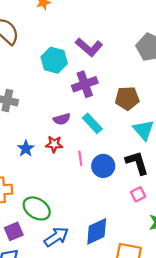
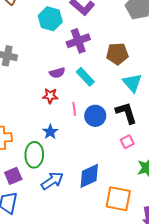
blue star: (26, 149) -> (50, 132), moved
green ellipse: (37, 208) -> (34, 155), turned 60

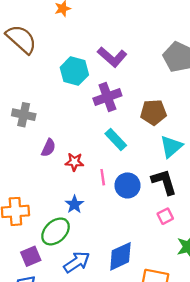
purple semicircle: (57, 73) -> (48, 148), moved, turned -49
cyan triangle: (132, 83) -> (171, 147), turned 30
green ellipse: (34, 155) -> (56, 231), turned 45

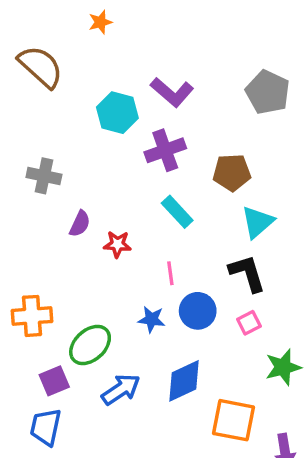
pink line: (103, 177) -> (170, 273), moved
blue circle: (127, 185) -> (198, 311), moved
blue star: (74, 204) -> (152, 319), moved, turned -30

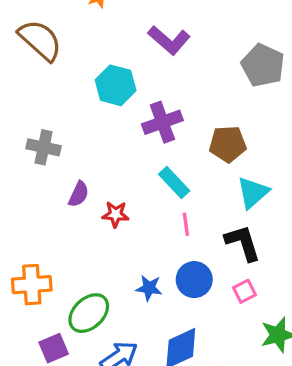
purple L-shape: (172, 92) -> (169, 40), moved
pink line: (170, 273) -> (186, 224), moved

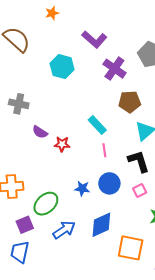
purple cross: (162, 122) -> (114, 69), moved, turned -35
purple semicircle: (79, 194) -> (40, 132), turned 98

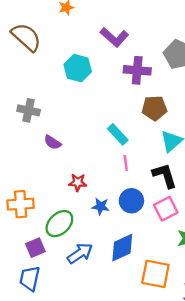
purple cross: (114, 69) -> (137, 70), turned -30
red star: (62, 144) -> (78, 182), moved
pink square: (140, 190) -> (166, 209), size x1.5

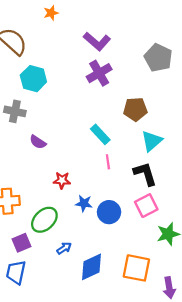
cyan hexagon: (78, 68) -> (33, 79), moved
purple cross: (137, 70) -> (99, 73), moved, turned -35
blue circle: (131, 201) -> (109, 212), moved
blue diamond: (122, 248) -> (91, 267), moved
blue arrow: (80, 253) -> (64, 248), size x0.6

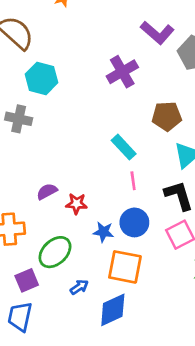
purple L-shape: (97, 41) -> (157, 33), moved
purple semicircle: (38, 142) -> (47, 192), moved, turned 119
blue circle: (109, 212) -> (134, 222), moved
orange square: (136, 268) -> (125, 267), moved

